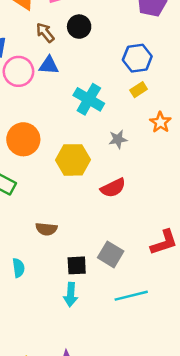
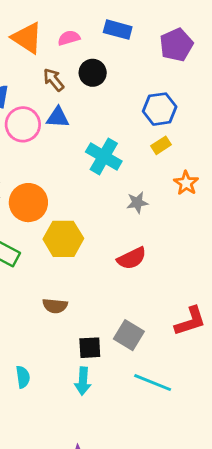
yellow hexagon: (73, 160) -> (63, 239), moved
cyan semicircle: (18, 268) -> (23, 377), moved
cyan line: (131, 296) -> (153, 383), turned 36

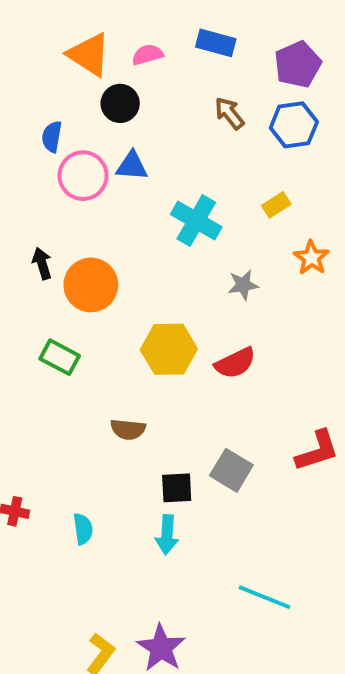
black circle: (93, 73) -> (120, 103), moved
brown arrow: (54, 80) -> (229, 113), moved
blue hexagon: (160, 109) -> (294, 125), moved
yellow hexagon: (63, 239) -> (169, 349), moved
cyan line: (153, 383) -> (265, 597), moved

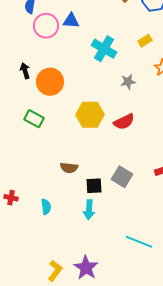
brown semicircle: (128, 429) -> (69, 168), moved

